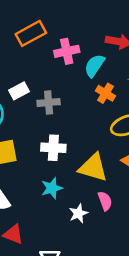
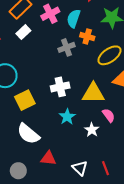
white rectangle: (19, 91) -> (23, 32), moved
gray cross: (49, 102) -> (67, 47), moved

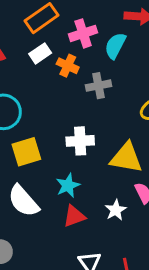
orange cross: (87, 37) -> (68, 66), moved
cyan star: (67, 117) -> (68, 186), moved
red triangle: (48, 158) -> (74, 216), moved, turned -35

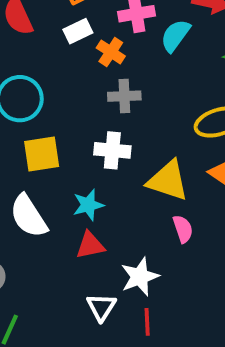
gray cross: (98, 86) -> (124, 96), moved
white star: (116, 210) -> (140, 277), moved, size x1.4

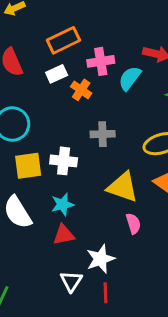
gray cross: (124, 96) -> (103, 134), moved
white cross: (112, 150) -> (64, 161), moved

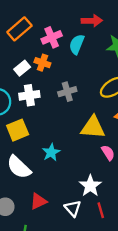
white rectangle: (57, 74) -> (22, 68), moved
white cross: (64, 161) -> (29, 95), moved
red triangle: (64, 235) -> (38, 201), moved

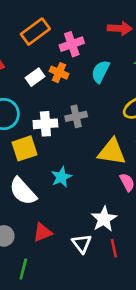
cyan semicircle: (77, 44) -> (101, 72), moved
gray cross: (67, 92) -> (76, 116), moved
white cross: (29, 95) -> (45, 124), moved

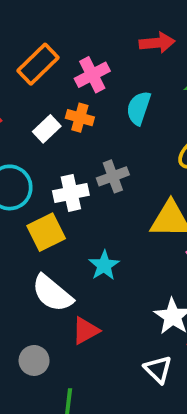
red triangle: (43, 232) -> (86, 331), moved
white triangle: (82, 244) -> (158, 369), moved

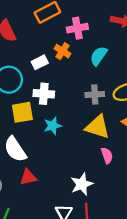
white rectangle: (47, 129) -> (40, 62), moved
gray cross: (113, 176) -> (95, 95), moved
cyan star: (104, 265) -> (53, 126), moved

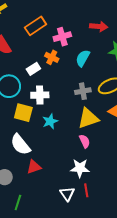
yellow square: (22, 112) -> (23, 113), turned 30
yellow triangle: (98, 127) -> (88, 118), turned -30
pink semicircle: (107, 155) -> (85, 141), moved
white star: (82, 184) -> (80, 168), turned 30

